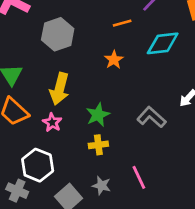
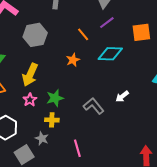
orange line: (122, 23) -> (83, 34), turned 56
pink star: (52, 122) -> (30, 100), moved
gray star: (101, 186) -> (42, 138), moved

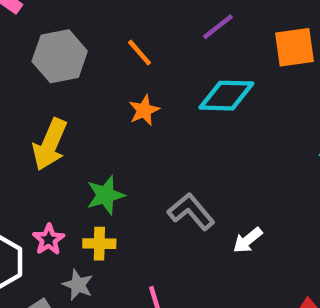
orange line: (83, 34) -> (139, 53), moved
white arrow: (122, 96) -> (248, 240), moved
pink star: (30, 100) -> (49, 239), moved

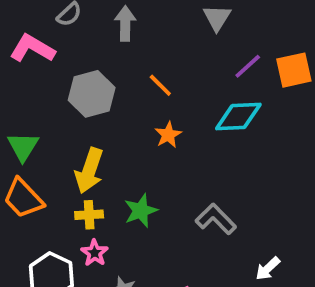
purple line: (218, 27) -> (248, 66), moved
white arrow: (248, 240) -> (268, 269), moved
yellow cross: (99, 244) -> (89, 215), moved

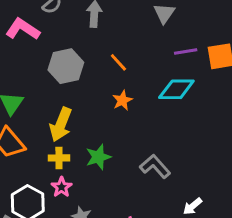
purple line: (248, 66) -> (186, 52), turned 30

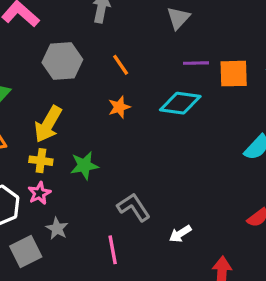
gray L-shape: (155, 166) -> (134, 207), moved

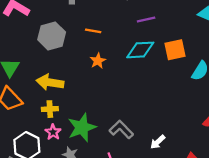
orange line: (121, 65) -> (93, 31), turned -35
orange square: (234, 74) -> (175, 50), moved
yellow arrow: (48, 124) -> (50, 82), turned 80
green star: (84, 166) -> (82, 128), moved, size x1.4

